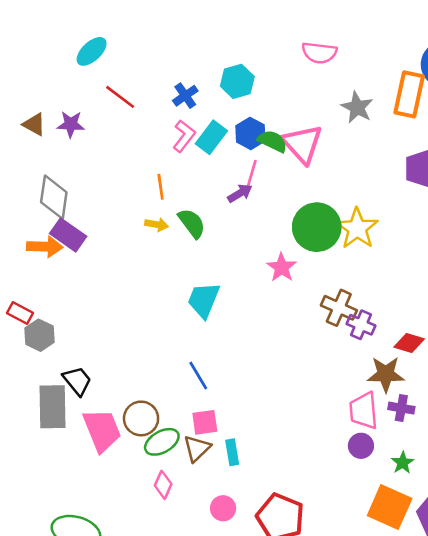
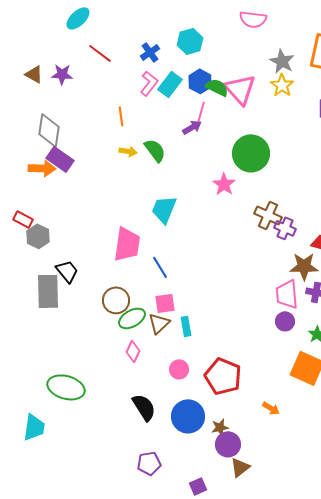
orange line: (161, 187) -> (121, 116), moved
yellow star: (357, 228) -> (282, 85), moved, size x0.7
pink trapezoid: (102, 430) -> (127, 244), moved, turned 30

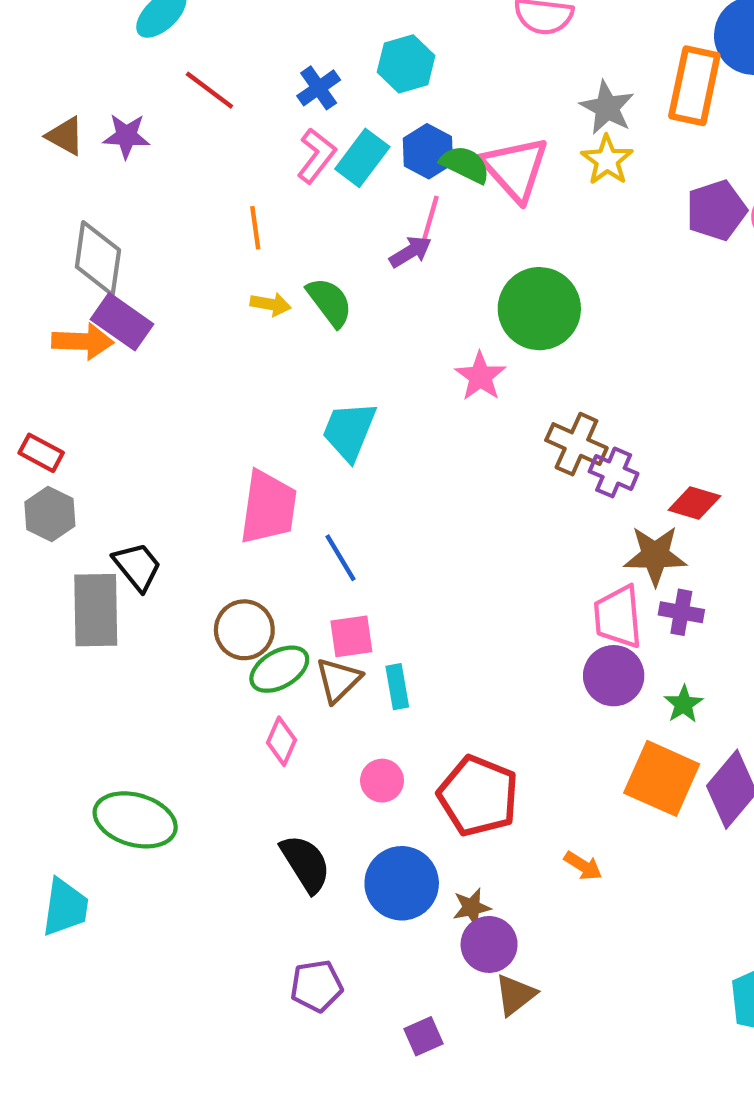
gray hexagon: (38, 236) -> (50, 514), moved
purple circle: (285, 321) -> (614, 676), size x1.4

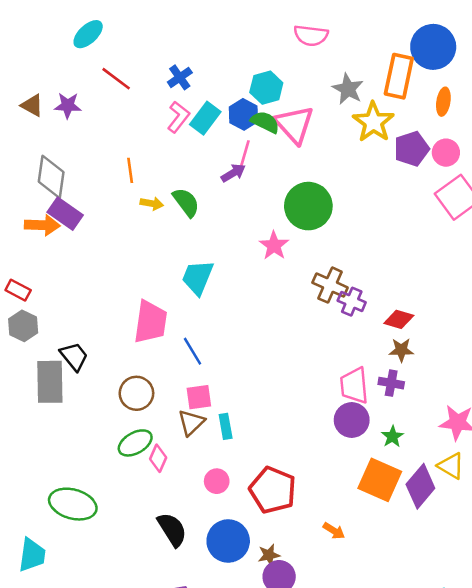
cyan hexagon: (406, 64) -> (266, 88), moved
yellow star: (607, 160) -> (373, 122), moved, size x1.4
orange line: (255, 228) -> (130, 170), moved
brown star: (655, 556) -> (401, 350), moved, size x0.7
green ellipse: (279, 669) -> (135, 443), moved

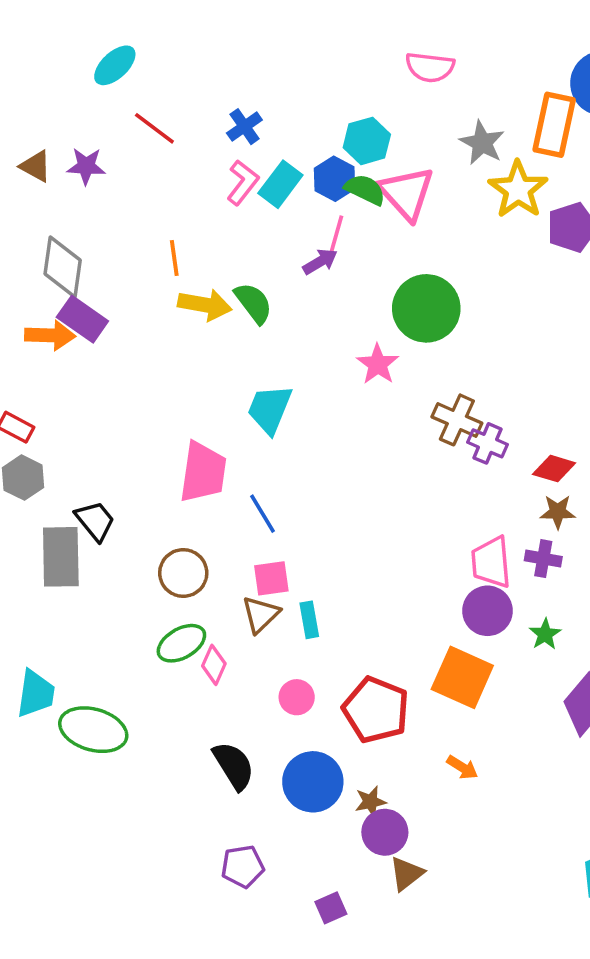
yellow arrow: (152, 204) -> (205, 305), size x1.6
orange square: (380, 480) -> (462, 677), moved
cyan trapezoid: (32, 555) -> (36, 694), moved

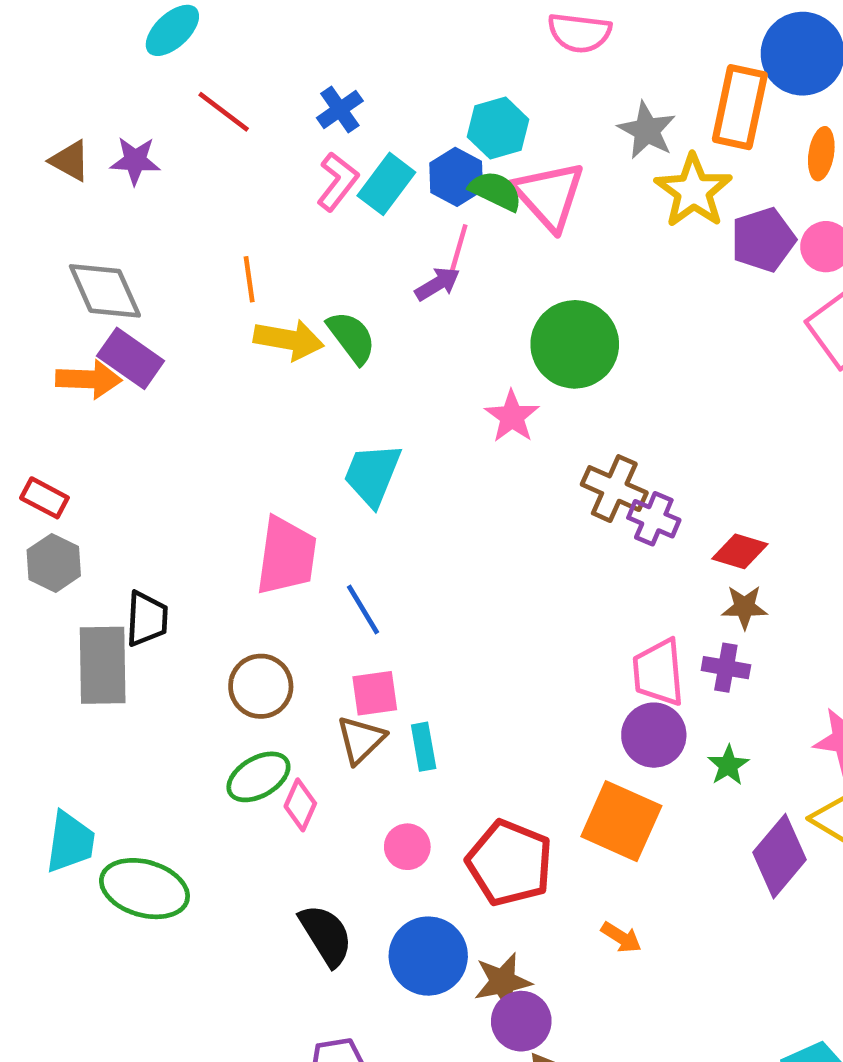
gray diamond: (63, 267) -> (105, 291), turned -32
black trapezoid: (95, 521) -> (147, 619), turned 42
brown star: (370, 802) -> (503, 982), size x1.4

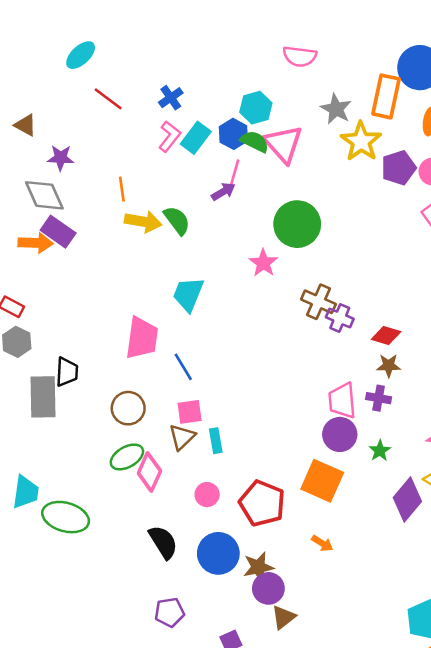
purple star: (135, 161) -> (61, 158), moved
pink diamond: (300, 805) -> (149, 472), size x1.4

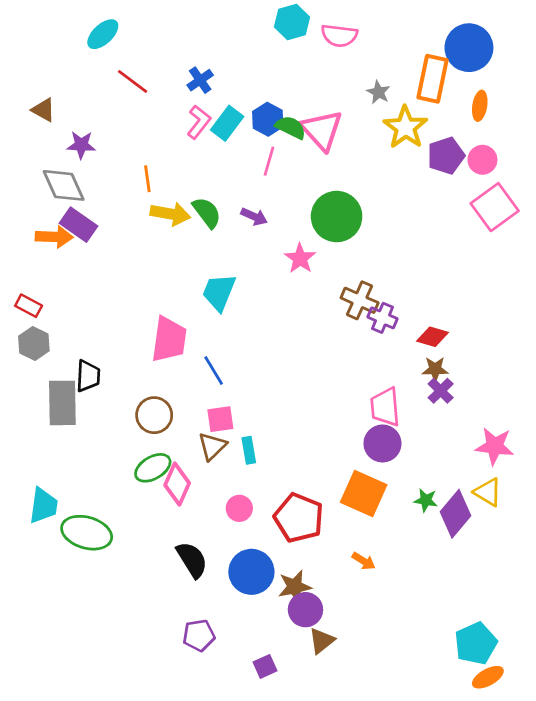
cyan hexagon: (256, 108) -> (292, 22), moved
gray star: (336, 109) -> (378, 92), size x0.7
purple arrow: (223, 192) -> (254, 217), moved, turned 55
purple cross: (379, 398) -> (441, 391), moved, turned 35
green star: (380, 451) -> (426, 500), moved, turned -30

